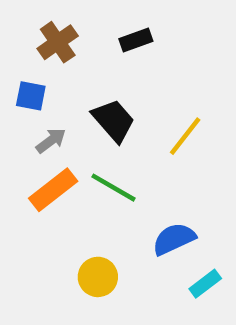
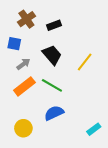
black rectangle: (136, 40) -> (54, 25), moved
blue semicircle: (174, 239) -> (54, 113), moved
yellow circle: (98, 277) -> (23, 128), moved

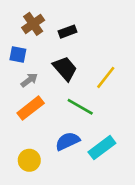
green line: (52, 85) -> (80, 107), moved
cyan rectangle: (94, 129) -> (102, 148), moved, size x1.5

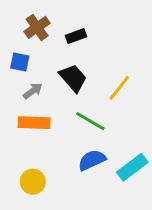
orange rectangle: (31, 108) -> (34, 123), turned 40
blue semicircle: (68, 141) -> (92, 160), moved
cyan rectangle: (102, 148) -> (132, 167), moved

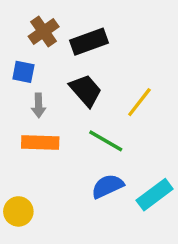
black rectangle: (76, 36) -> (89, 42), size x1.5
gray arrow: (33, 91) -> (39, 106), turned 126
yellow circle: (33, 182) -> (18, 211), moved

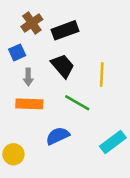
blue square: (23, 72) -> (17, 52), turned -35
yellow line: (139, 102) -> (102, 75), turned -35
blue semicircle: (107, 186) -> (58, 136), moved

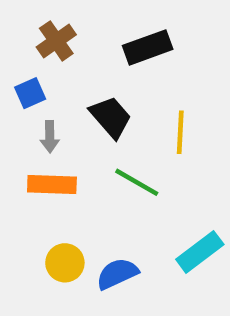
black rectangle: (65, 30) -> (148, 47), moved
blue semicircle: (58, 136) -> (117, 274), moved
yellow circle: (13, 154) -> (65, 263), moved

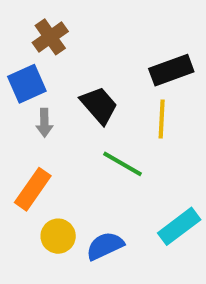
black rectangle: (148, 47) -> (171, 70), moved
blue square: (30, 93) -> (27, 84), size x1.4
orange rectangle: (52, 185) -> (33, 189), moved, turned -57

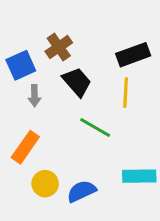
brown cross: (50, 37) -> (59, 47), moved
cyan rectangle: (179, 226) -> (139, 176), turned 36

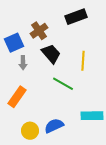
black rectangle: (133, 55) -> (76, 17), moved
yellow circle: (45, 184) -> (30, 131), moved

